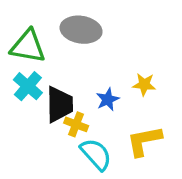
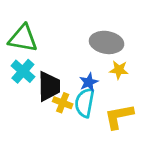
gray ellipse: (81, 30) -> (107, 42), moved
cyan semicircle: (96, 154) -> (85, 103), moved, turned -128

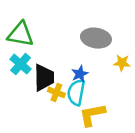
yellow star: (119, 70) -> (122, 63), moved
yellow L-shape: (119, 116) -> (92, 115), moved

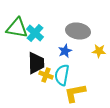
cyan cross: (21, 64) -> (35, 33), moved
blue star: (80, 74) -> (65, 51), moved

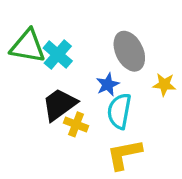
gray ellipse: (78, 31) -> (129, 51), turned 55
black trapezoid: (36, 63) -> (59, 104), turned -125
cyan semicircle: (62, 75) -> (119, 111), moved

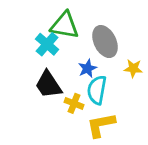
green triangle: (28, 46) -> (65, 25), moved
black trapezoid: (59, 104) -> (48, 85), turned -88
yellow cross: (76, 124) -> (74, 103), moved

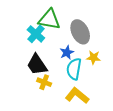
yellow star: (133, 68) -> (93, 58), moved
yellow cross: (74, 103) -> (44, 82), moved
yellow L-shape: (101, 125) -> (77, 96), turned 50

